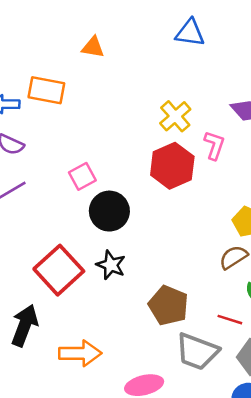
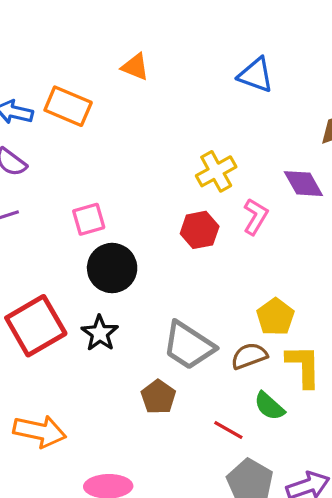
red hexagon: (172, 166) -> (200, 230), size x0.7
brown pentagon: (168, 305) -> (158, 397), size x0.7
gray trapezoid: (197, 351) -> (189, 346), moved

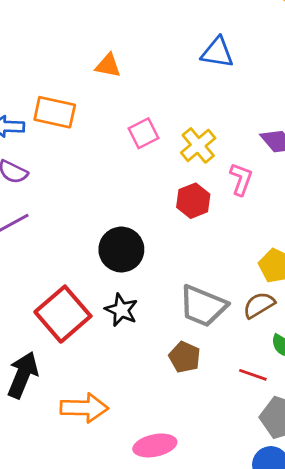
pink square: (89, 219) -> (143, 133), moved

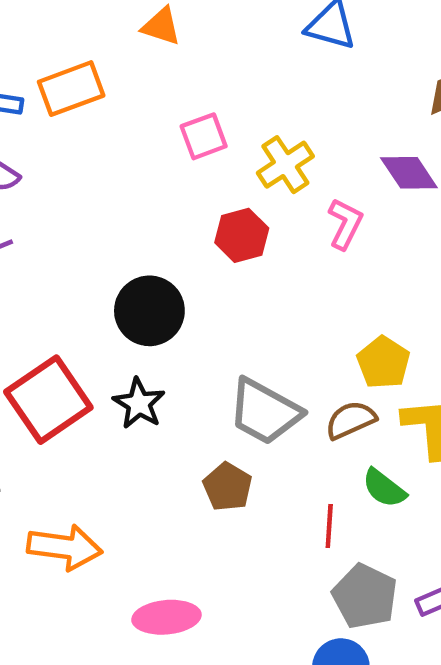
orange rectangle: (55, 112) -> (71, 89), turned -39
red hexagon: (193, 201) -> (242, 235), moved
red line: (253, 375) -> (329, 526), turned 68

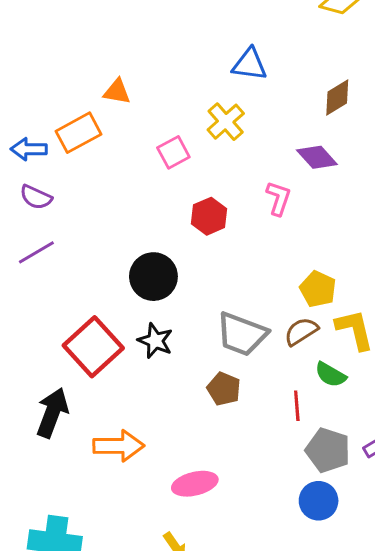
orange triangle: (161, 26) -> (117, 92), moved
yellow cross: (285, 165) -> (226, 122), moved

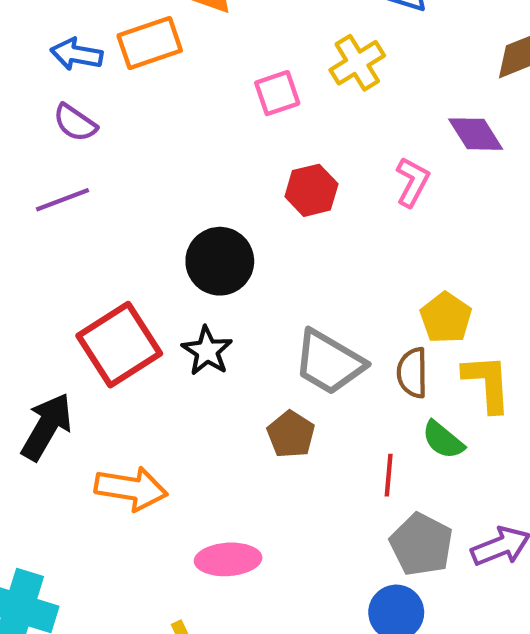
brown semicircle: (301, 331) -> (412, 373), turned -68

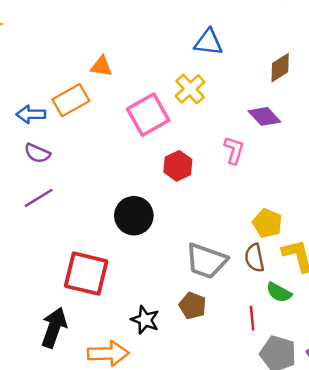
pink square: (277, 93) -> (148, 115), size x1.6
red square: (119, 345) -> (86, 274), turned -33
black star: (207, 351) -> (145, 320), moved

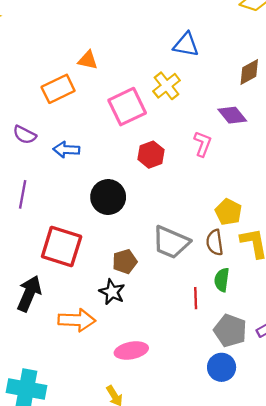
blue arrow: (31, 114) -> (66, 150), moved
purple line: (39, 198) -> (23, 194), moved, turned -52
green semicircle: (279, 292) -> (222, 280), moved, turned 65
brown pentagon: (193, 306) -> (125, 261), moved, turned 30
red line: (252, 318) -> (196, 298), moved

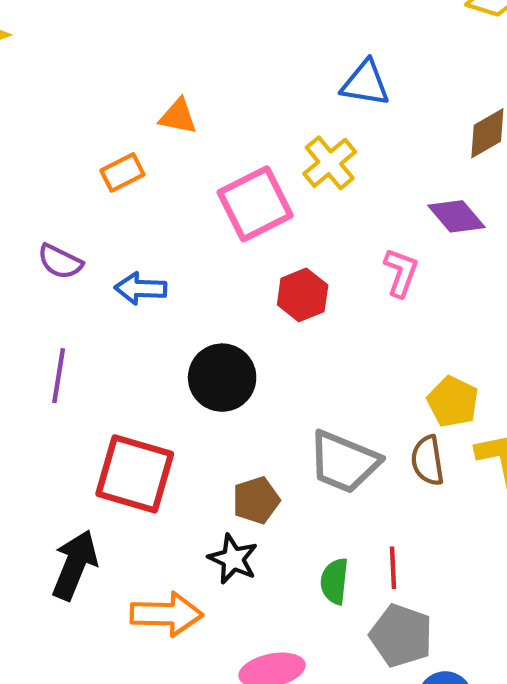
orange rectangle: (58, 89) -> (122, 172), size x0.7
green semicircle: (222, 280) -> (334, 581), moved
gray pentagon: (230, 331) -> (401, 636), moved

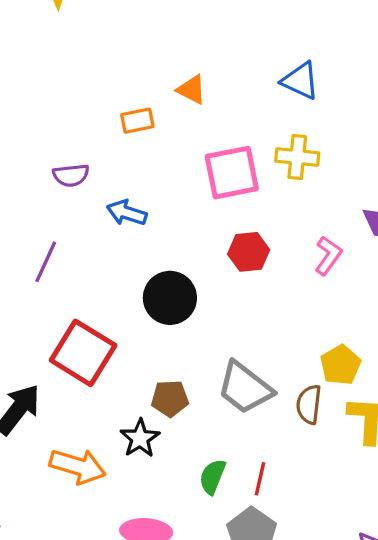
blue triangle: (365, 83) -> (300, 81), moved
yellow cross: (330, 163) -> (297, 157), turned 30
purple semicircle: (60, 262) -> (71, 175), turned -48

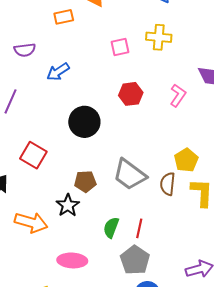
pink square: (232, 173) -> (120, 47), size x0.6
blue arrow: (127, 213) -> (58, 72), turned -50
red square: (83, 353) -> (33, 155), size x0.7

